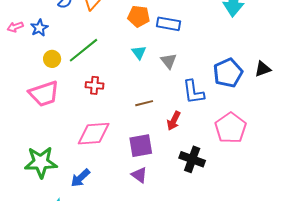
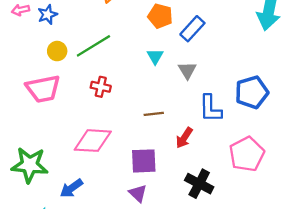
blue rectangle: (168, 24) -> (192, 29), turned -65

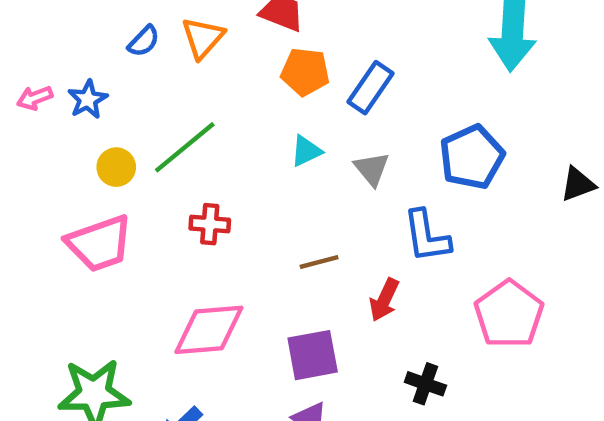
cyan triangle: (155, 56) -> (306, 151), turned 42
blue pentagon: (252, 92) -> (472, 157), moved
black cross: (199, 184) -> (425, 384), size x0.7

